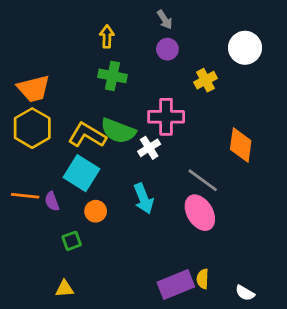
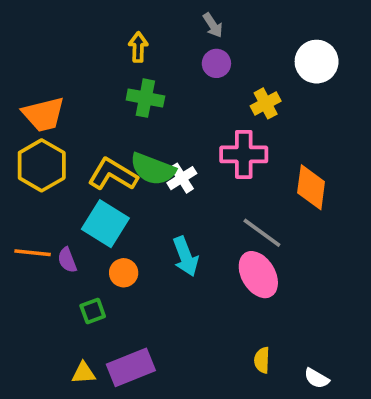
pink cross: (166, 117) -> (244, 154), moved
white cross: (149, 148) -> (182, 178), moved
purple rectangle: (176, 285) -> (131, 367), moved

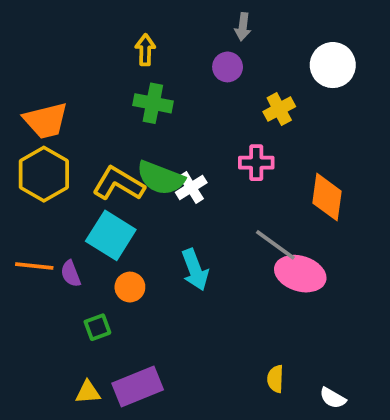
gray arrow: (213, 25) -> (243, 27), moved, turned 40
pink cross: (244, 154) -> (256, 163), size x0.7
pink ellipse: (258, 275) -> (300, 274), moved, turned -42

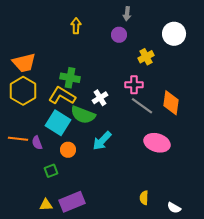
green cross: (153, 103) -> (70, 78), moved
green semicircle: (161, 178) -> (83, 115), moved
gray line: (275, 245) -> (142, 106), moved
cyan arrow: (195, 270) -> (102, 141), turned 65

